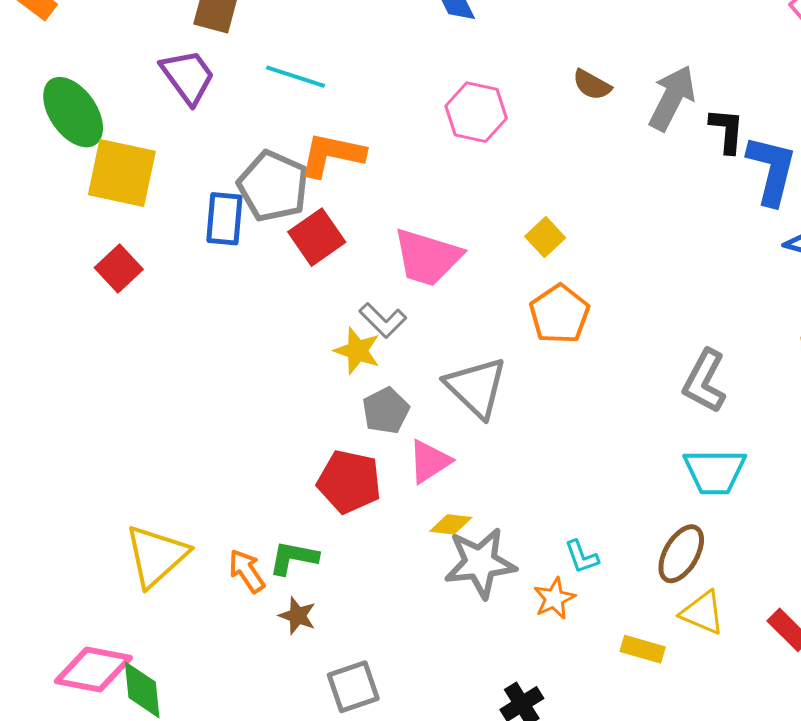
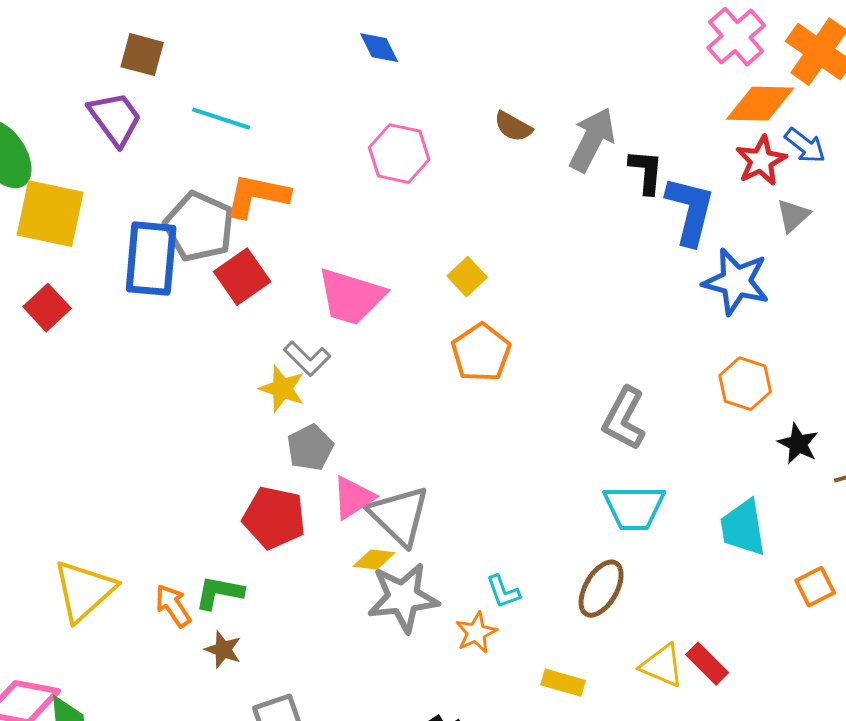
blue rectangle: (224, 219) -> (151, 259), size x1.4
gray triangle: (476, 387) -> (399, 516), moved
yellow triangle: (703, 613) -> (662, 666), moved

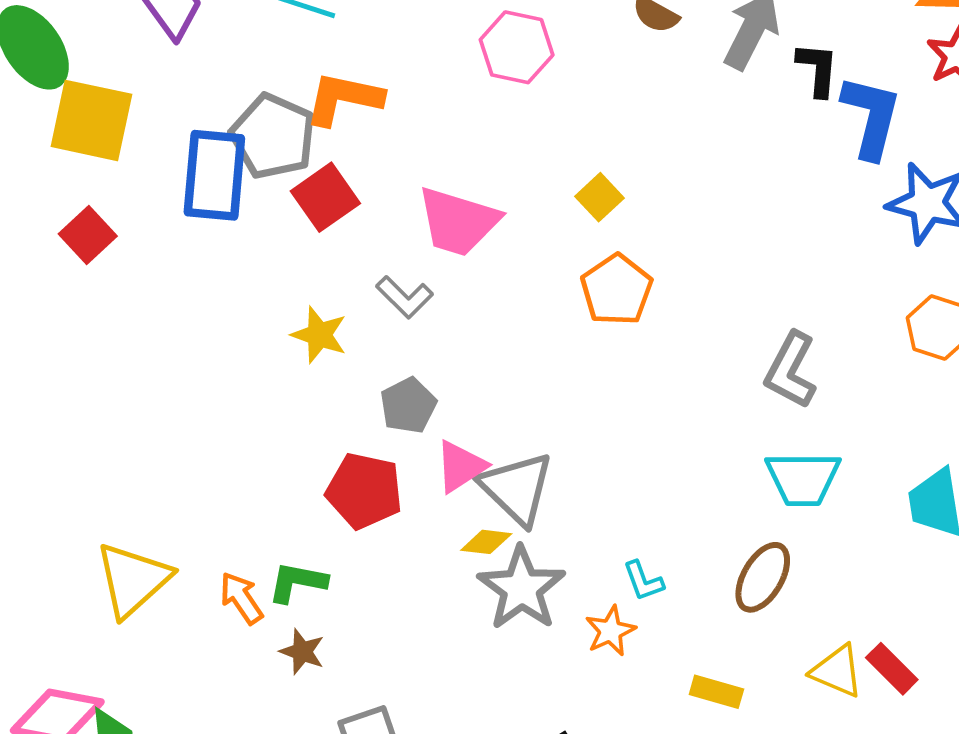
yellow star: (282, 389) -> (319, 335), moved
gray star: (403, 598) -> (521, 588), turned -30

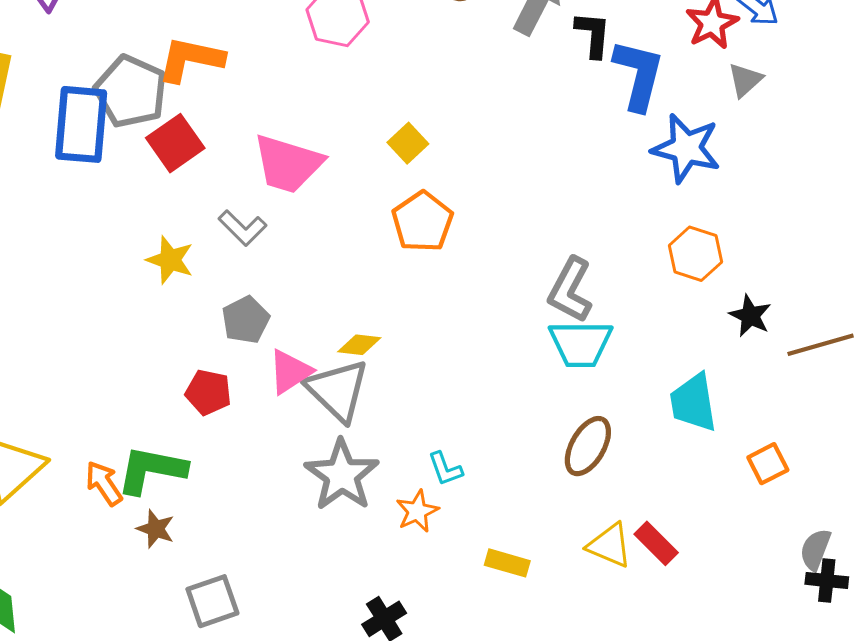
cyan trapezoid: (803, 479) -> (581, 344), moved
red pentagon: (364, 491) -> (208, 392), size x0.7
yellow diamond: (486, 542) -> (359, 345), moved
brown ellipse: (763, 577) -> (588, 446), moved
green L-shape: (297, 582) -> (151, 470), size x1.4

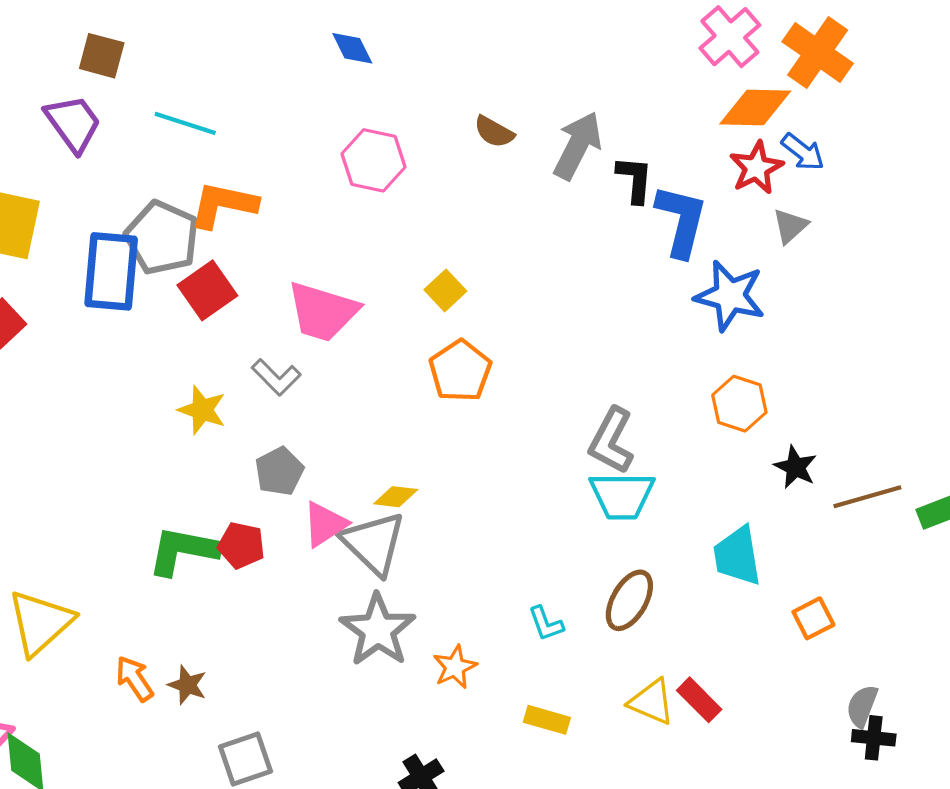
cyan L-shape: (445, 469) -> (546, 624), moved
green L-shape: (151, 470) -> (183, 551), moved
orange arrow: (104, 483) -> (134, 679), moved

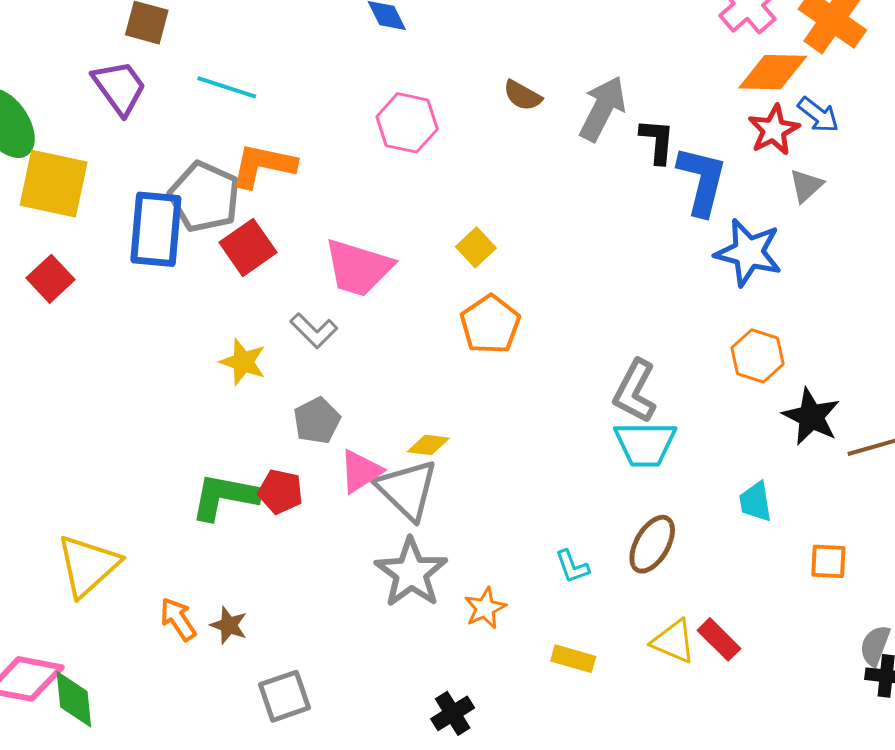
black star: (795, 467) -> (811, 417), size x1.4
cyan trapezoid: (737, 556) -> (755, 502), size x0.7
orange square: (813, 618) -> (828, 561), turned 30

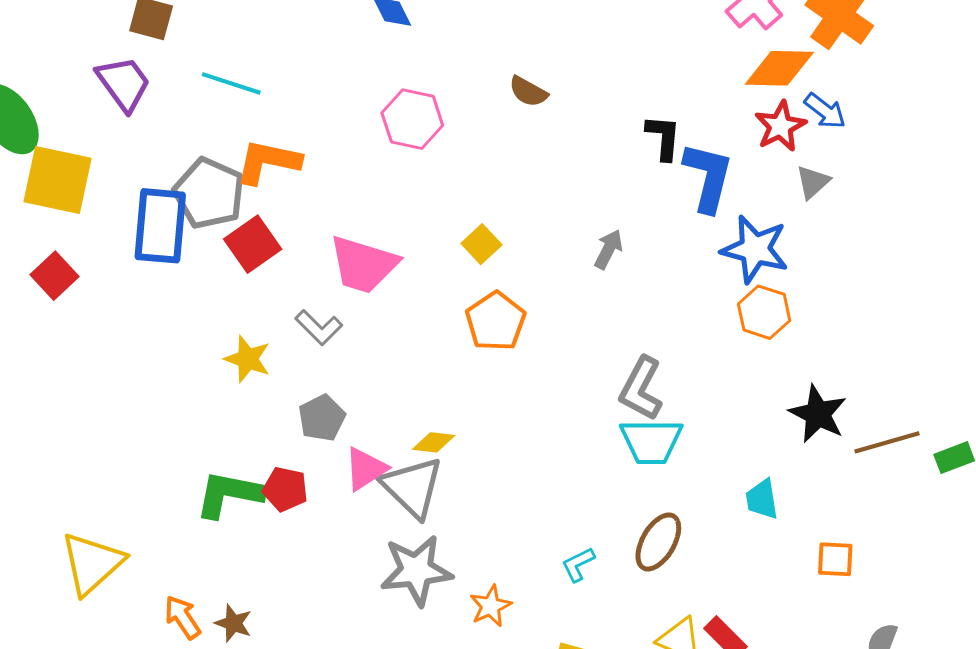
gray arrow: (603, 109) -> (608, 249), moved, size x0.6
orange hexagon: (758, 356) -> (764, 312), moved
cyan L-shape: (572, 566) -> (578, 564), turned 84
gray star: (411, 573) -> (416, 570), turned 30

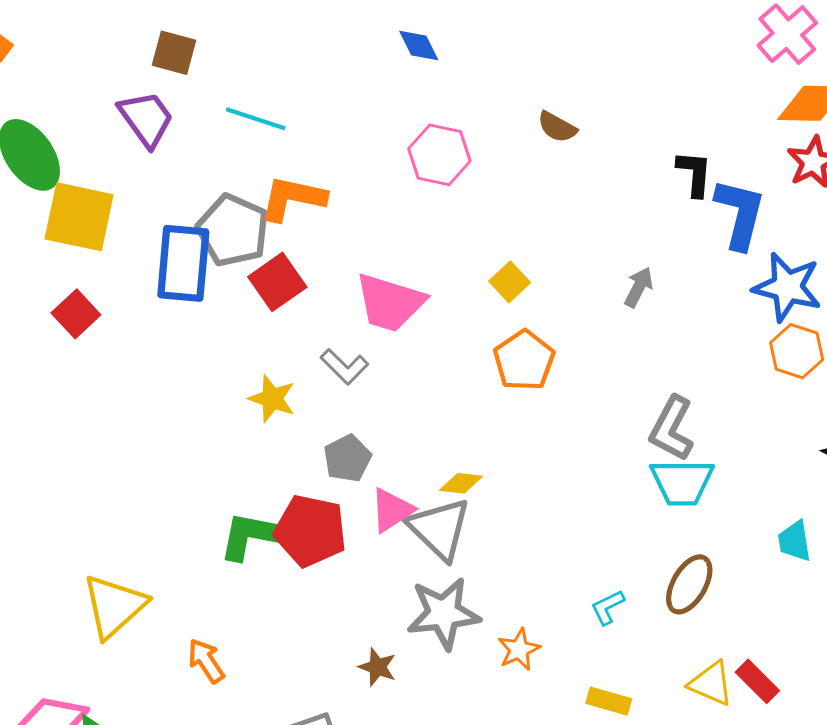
red pentagon: (285, 489) -> (310, 531), size x1.6
brown star: (233, 623) -> (377, 667), moved

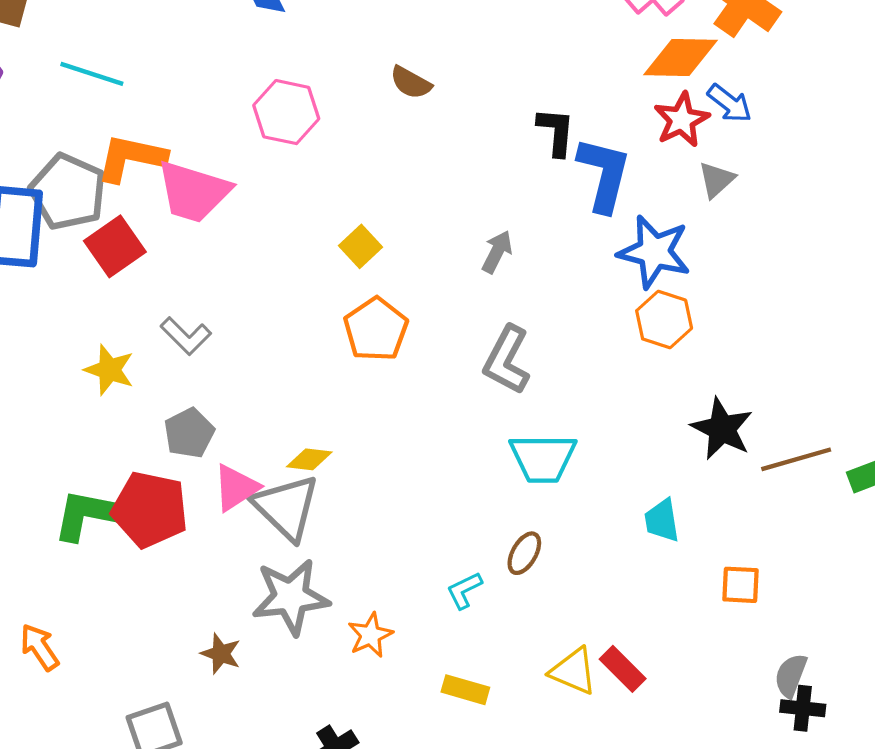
pink trapezoid: (390, 303) -> (193, 192), moved
gray L-shape: (672, 429) -> (507, 360), moved
brown ellipse: (689, 584) -> (524, 553), moved, size x0.7

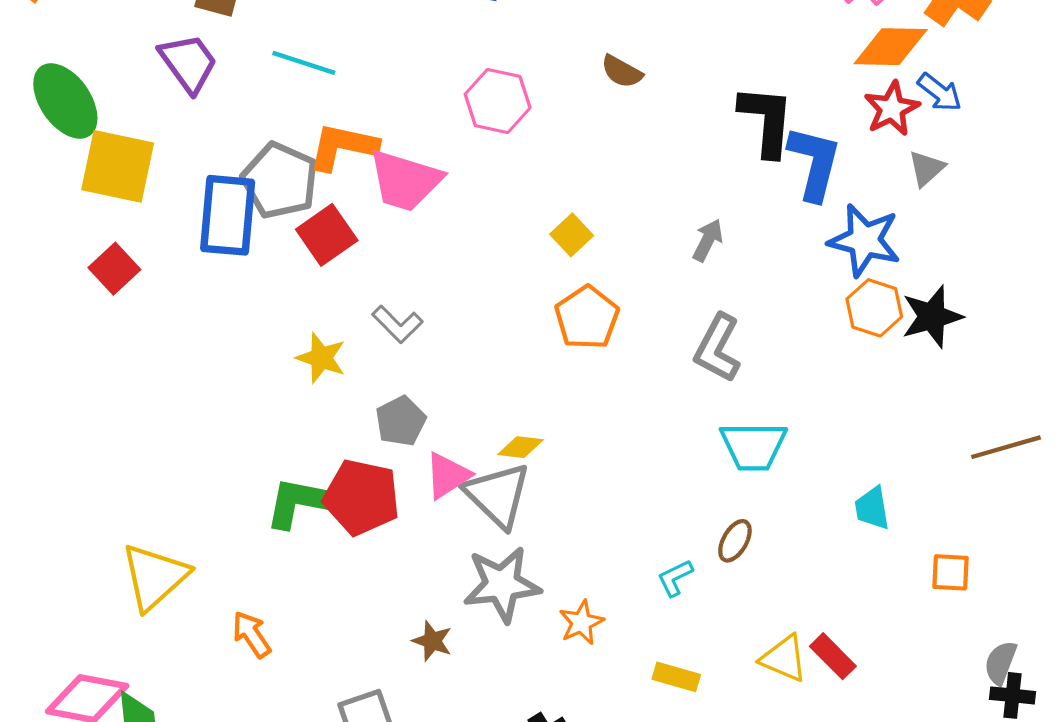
black L-shape: (556, 132) -> (767, 121), size x1.5
black star: (722, 429) -> (932, 317), moved, turned 30

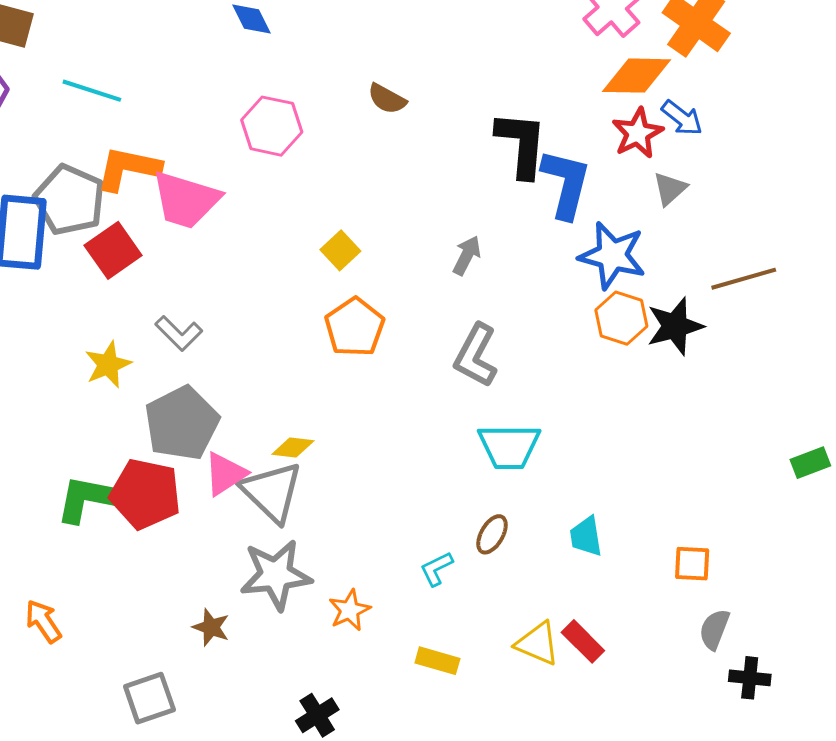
yellow star: (321, 358) -> (108, 365), turned 30
gray pentagon: (401, 421) -> (182, 423), size x1.6
brown line: (1006, 447) -> (744, 279), moved
cyan trapezoid: (872, 508) -> (586, 536), moved
gray semicircle: (1001, 663) -> (714, 629), moved

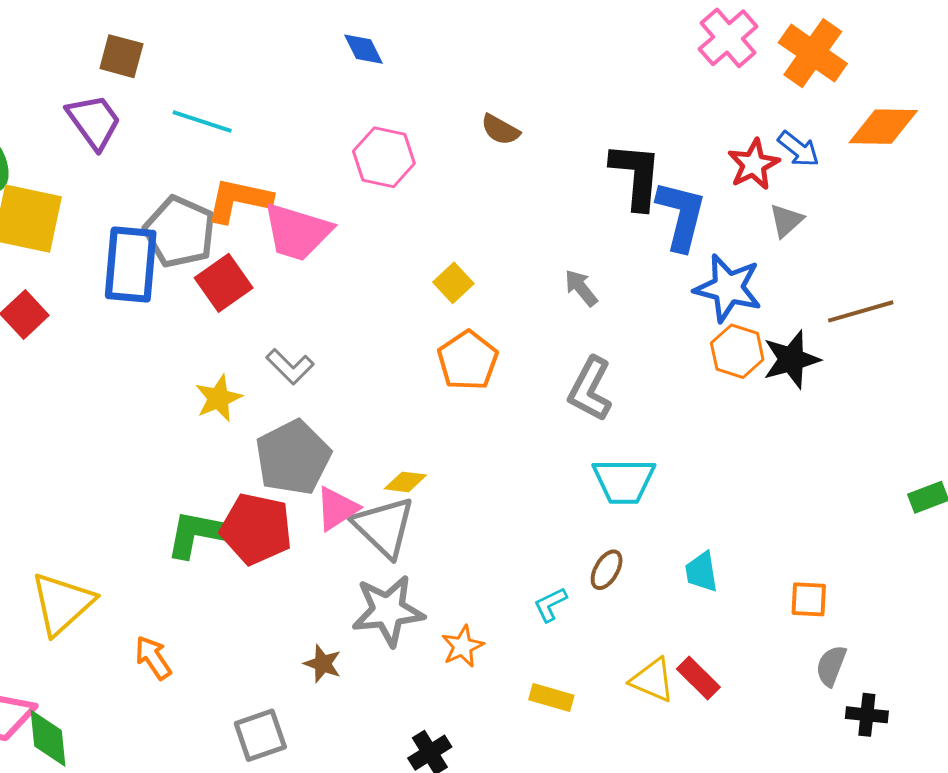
orange diamond: (637, 76) -> (883, 127), moved
gray arrow: (467, 255) -> (581, 288), turned -66

